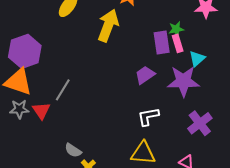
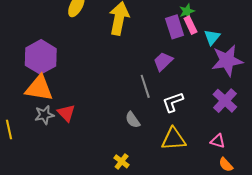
purple star: (183, 81) -> (227, 61), moved
gray line: (63, 90) -> (145, 86), moved, turned -40
gray semicircle: (73, 150) -> (133, 120), moved, turned 30

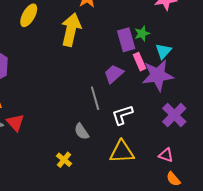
green star: (187, 11) -> (142, 34), moved
pink rectangle: (190, 25) -> (139, 62), moved
purple star: (227, 61) -> (158, 75), moved
yellow cross: (122, 161) -> (64, 160), moved

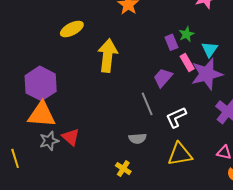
yellow ellipse: (29, 15) -> (72, 29), turned 40
yellow arrow: (71, 30) -> (108, 56), moved
purple rectangle: (126, 40) -> (171, 42), size x0.7
gray semicircle: (82, 131) -> (138, 138), turned -54

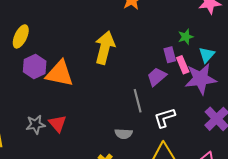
yellow ellipse: (72, 29) -> (21, 36), moved, turned -45
purple rectangle: (171, 42) -> (170, 55), moved
purple hexagon: (41, 83) -> (35, 67), size x0.7
orange triangle: (42, 115) -> (60, 74), moved

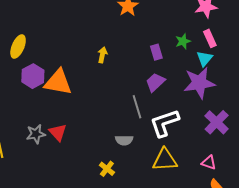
yellow arrow: (105, 48) -> (102, 55), size x0.5
purple rectangle: (170, 55) -> (156, 52), moved
pink rectangle: (183, 65) -> (210, 38), moved
white L-shape: (165, 118) -> (165, 123), size x1.4

